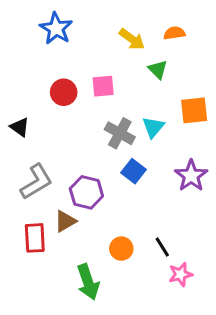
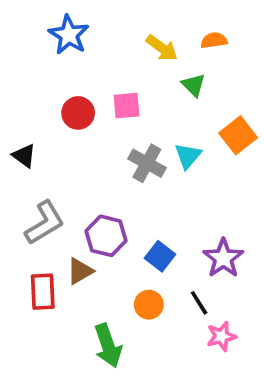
orange square: (194, 110) -> (238, 135), turned -32
blue square: (133, 171) -> (160, 256), moved
purple star: (191, 176) -> (223, 258), moved

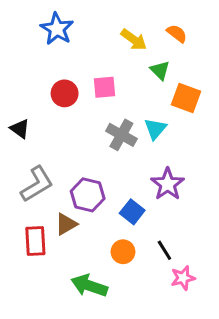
orange semicircle: (214, 40) -> (177, 33), turned 45
orange square: (238, 135) -> (186, 98), moved, turned -32
purple star: (223, 258) -> (168, 184), moved
green arrow: (108, 346) -> (89, 286), turned 128

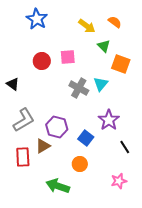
black line: (164, 250) -> (125, 147), moved

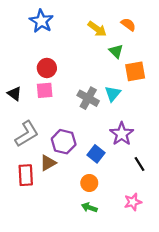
pink square: (68, 57) -> (45, 90), moved
orange square: (121, 64) -> (135, 71), turned -30
green arrow: (58, 186) -> (89, 208), moved, size x0.6

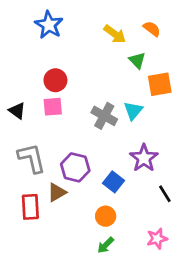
gray L-shape: (27, 134) -> (32, 158), turned -72
green arrow: (89, 208) -> (106, 245), turned -64

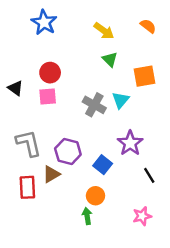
orange semicircle: (152, 29) -> (148, 26), moved
green triangle: (137, 60) -> (110, 59), moved
black triangle: (17, 111) -> (15, 88), moved
green arrow: (106, 245) -> (87, 216), moved, turned 126

